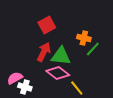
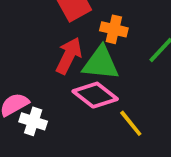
orange cross: (84, 38) -> (114, 29), moved

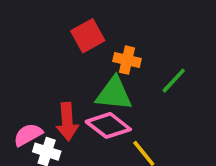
red arrow: (69, 56) -> (67, 122), moved, turned 150

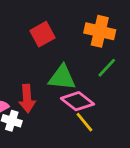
orange cross: (127, 60) -> (100, 31), moved, size x1.5
pink diamond: (108, 125) -> (77, 101), moved

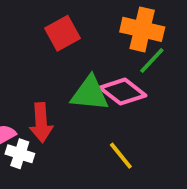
green line: (107, 68) -> (152, 61), moved
pink diamond: (77, 101) -> (123, 92), moved

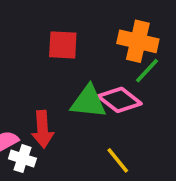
red square: (63, 33) -> (63, 45), turned 32

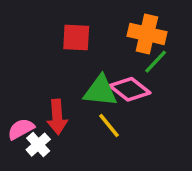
white cross: (22, 159) -> (38, 145), turned 30
yellow line: (118, 160) -> (109, 126), moved

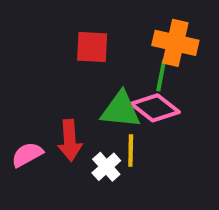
green line: (156, 62) -> (161, 75), moved, turned -32
yellow line: (109, 126) -> (131, 151), turned 40
white cross: (38, 145) -> (106, 167), moved

